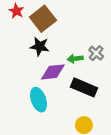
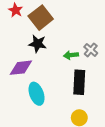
purple diamond: (53, 72) -> (21, 68), moved
black rectangle: (84, 87) -> (79, 82), turned 70

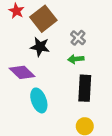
gray cross: (91, 50) -> (78, 38), moved
purple diamond: (21, 68) -> (22, 72), turned 50

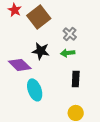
black star: (40, 47) -> (41, 51), moved
black rectangle: (85, 88) -> (76, 79), size x0.7

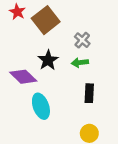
black star: (41, 51) -> (48, 60), turned 30

